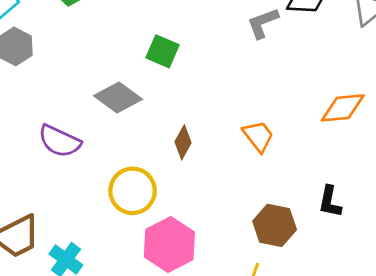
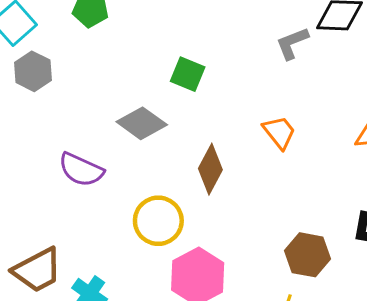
orange trapezoid: (258, 136) -> (279, 132), moved
brown diamond: (183, 142) -> (210, 169), size x1.4

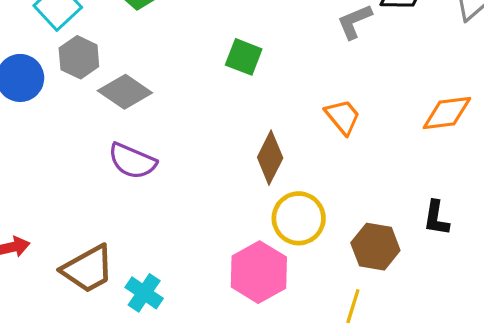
gray diamond: (142, 123) -> (125, 92), moved
yellow circle: (158, 221) -> (299, 218), moved

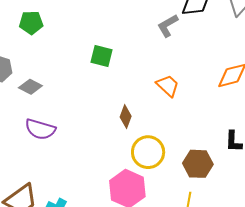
gray diamond: (125, 92) -> (30, 87), size x0.7
brown diamond: (270, 158) -> (126, 117), size x0.7

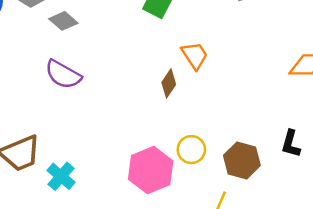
orange trapezoid: (168, 86) -> (195, 55), moved
yellow circle: (148, 152) -> (191, 150), moved, size x0.7

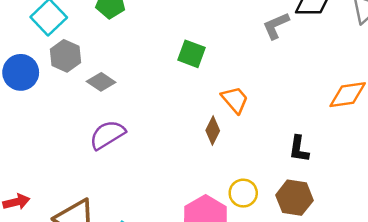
purple semicircle: (63, 74) -> (107, 135), turned 126
black L-shape: (291, 144) -> (299, 149), moved

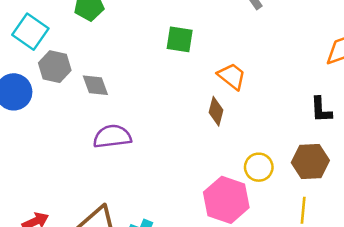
gray diamond: (101, 82) -> (95, 85), turned 48
purple semicircle: (107, 135) -> (112, 136), turned 36
black L-shape: (299, 149) -> (321, 110), moved

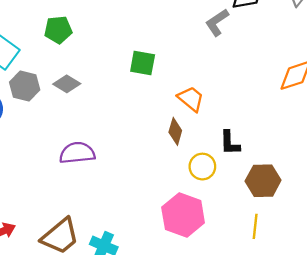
gray diamond: (95, 85) -> (67, 84), moved, turned -40
black L-shape: (321, 110) -> (230, 143), moved
yellow circle: (259, 167) -> (202, 167), moved

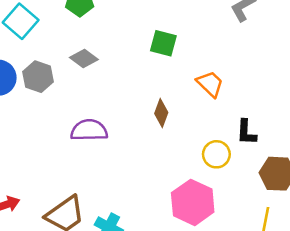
gray hexagon: (25, 86) -> (38, 77), moved
brown diamond: (175, 131) -> (161, 113), moved

